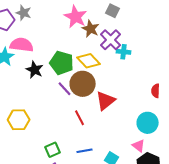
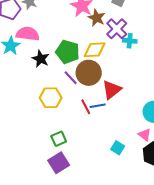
yellow diamond: (89, 61) -> (95, 50), turned -50
yellow hexagon: (19, 120) -> (51, 98), moved
blue line: (85, 151) -> (98, 106), moved

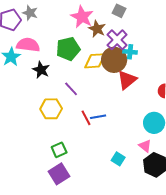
green pentagon: (68, 52) -> (68, 49), moved, turned -30
brown circle: (89, 73) -> (114, 60), moved
red triangle: (112, 90) -> (127, 80), moved

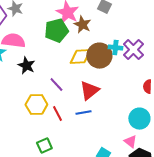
purple cross: (117, 40) -> (133, 50), moved
green pentagon: (68, 49) -> (56, 31), moved
red triangle: (127, 80) -> (89, 91), moved
red line: (86, 118) -> (57, 114), moved

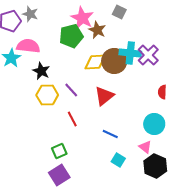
cyan cross: (115, 48) -> (130, 53), size x1.5
yellow hexagon: (36, 105) -> (47, 95), moved
blue line: (83, 113) -> (110, 134), moved, turned 35

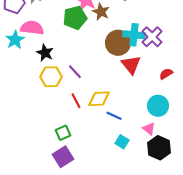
yellow diamond: (95, 62) -> (99, 99), moved
red semicircle: (162, 92) -> (166, 74), turned 56
red triangle: (104, 96) -> (131, 65), moved, turned -30

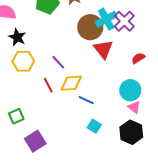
cyan cross: (134, 35) -> (106, 19), turned -35
purple line: (75, 72) -> (58, 62), moved
pink triangle: (149, 129) -> (134, 107), moved
green square: (63, 133) -> (16, 116), moved

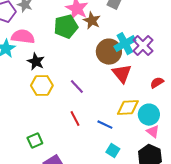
yellow diamond: (71, 83) -> (128, 108), moved
red line: (48, 85) -> (75, 119), moved

